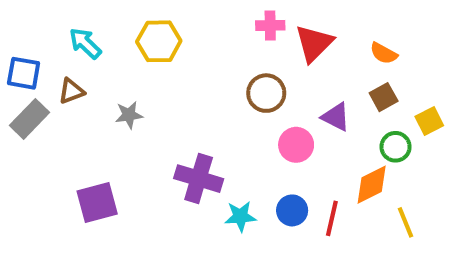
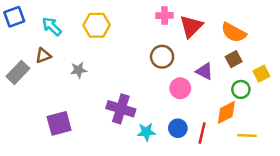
orange semicircle: (384, 53) -> (234, 32), size x1.5
blue square: (24, 73) -> (14, 17), moved, turned -30
yellow line: (405, 222) -> (247, 136), turned -66

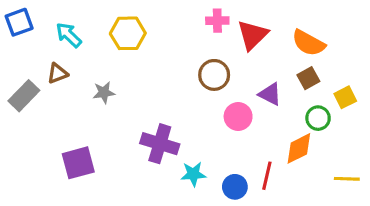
blue circle: (178, 128) -> (235, 187), moved
yellow line: (247, 136) -> (347, 179), moved

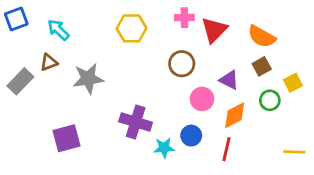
yellow hexagon: (128, 33) -> (132, 28), moved
gray star: (104, 93) -> (88, 79), size x1.6
orange diamond: (299, 148) -> (235, 115), moved
blue circle: (235, 187) -> (191, 136), moved

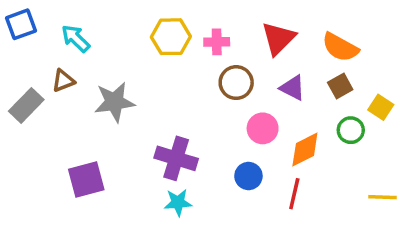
pink cross: (184, 18) -> (217, 42), moved
purple triangle: (229, 80) -> (293, 88), moved
yellow square: (293, 83) -> (381, 107), turned -30
cyan star: (164, 148) -> (178, 202), moved

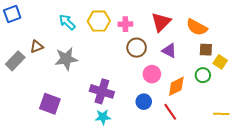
cyan arrow: (76, 38) -> (67, 22), moved
brown square: (340, 86) -> (206, 50), moved, turned 32
purple square: (86, 180) -> (50, 104), turned 35
red line: (294, 194) -> (170, 112), turned -48

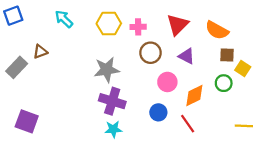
cyan arrow: (67, 22) -> (64, 19), moved
gray star: (66, 59) -> (107, 70), moved
purple square: (50, 104) -> (27, 121), moved

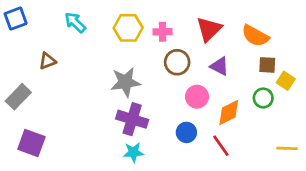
gray rectangle: (17, 67) -> (18, 97), moved

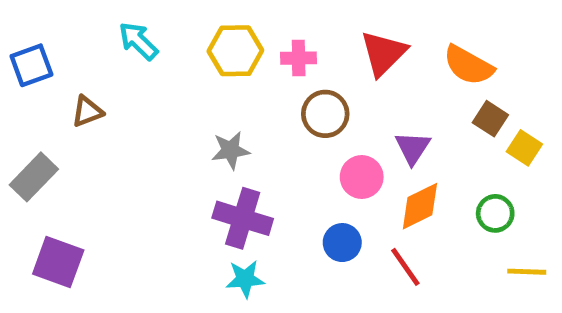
blue square: (16, 19) -> (31, 65), moved
brown square: (267, 65) -> (490, 119), turned 30
purple triangle: (220, 66) -> (413, 148), moved, turned 36
gray star: (125, 82) -> (231, 150), size x0.7
green circle: (263, 98) -> (495, 213), moved

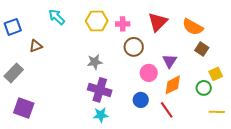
yellow square: (524, 148) -> (216, 74), moved, turned 32

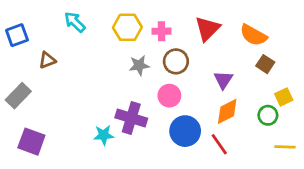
gray star: (95, 62) -> (139, 65), moved
pink circle: (149, 73) -> (169, 96), moved
blue circle: (141, 100) -> (185, 131), size x1.5
cyan star: (101, 115) -> (104, 135), moved

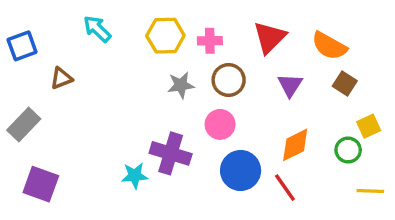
purple triangle: (223, 80) -> (290, 85), moved

